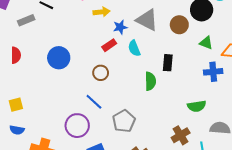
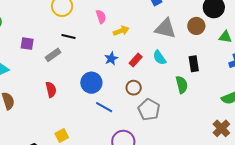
blue star: (120, 27) -> (111, 59), moved
blue line: (94, 102) -> (104, 107), moved
gray pentagon: (124, 121) -> (149, 110), moved

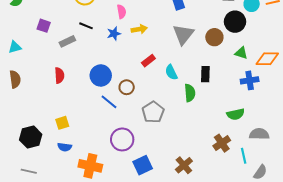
gray triangle: (165, 28) -> (183, 34), turned 45
cyan semicircle: (160, 58) -> (171, 72), moved
blue star: (111, 59) -> (114, 34), moved
brown circle: (134, 88) -> (127, 87), moved

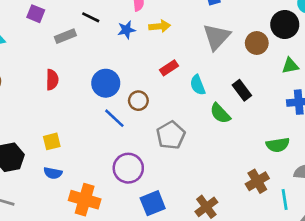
green triangle: (241, 53) -> (290, 66), turned -32
black rectangle: (205, 74) -> (242, 90), turned -42
green semicircle: (190, 93) -> (220, 113), turned 138

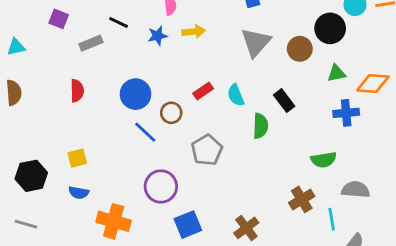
red rectangle: (169, 68) -> (203, 91), moved
green semicircle: (220, 113) -> (260, 126), turned -135

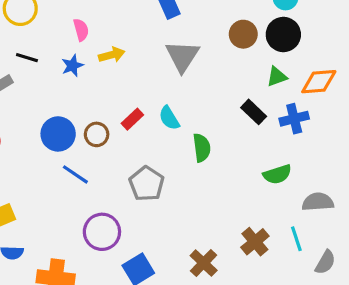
black circle: (330, 28) -> (283, 34), moved
brown circle: (300, 49) -> (243, 34), moved
black rectangle: (284, 101) -> (254, 112), moved
brown circle: (171, 113) -> (97, 134), moved
brown cross: (302, 199) -> (255, 242), moved

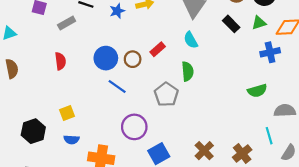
black rectangle: (254, 112) -> (231, 24), moved
cyan semicircle: (169, 118) -> (191, 40), moved
green semicircle: (202, 148) -> (188, 71), moved
brown cross: (255, 242) -> (242, 154), moved

